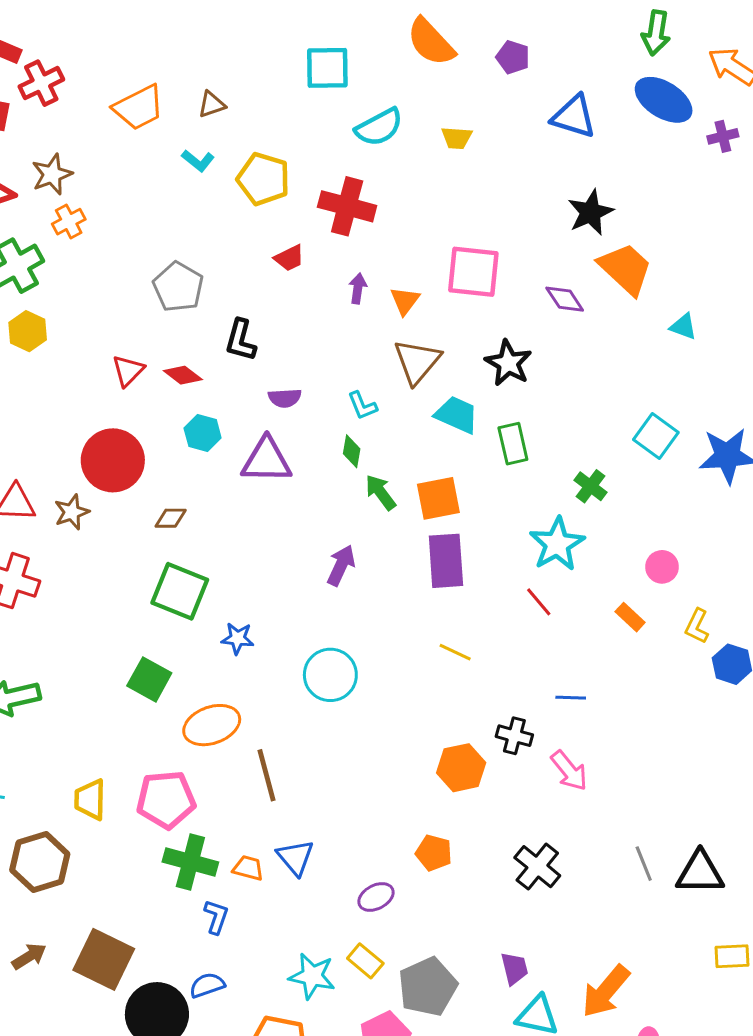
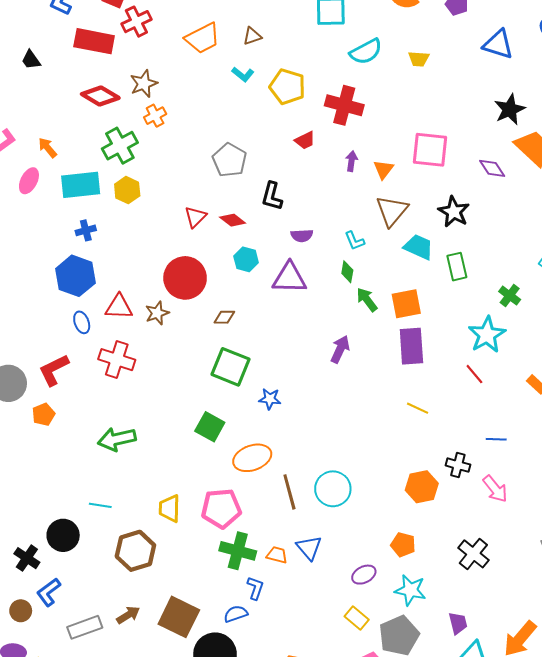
cyan circle: (330, 675) -> (333, 489), moved
cyan star: (312, 976) -> (410, 590), moved
blue semicircle: (207, 985) -> (236, 614), moved

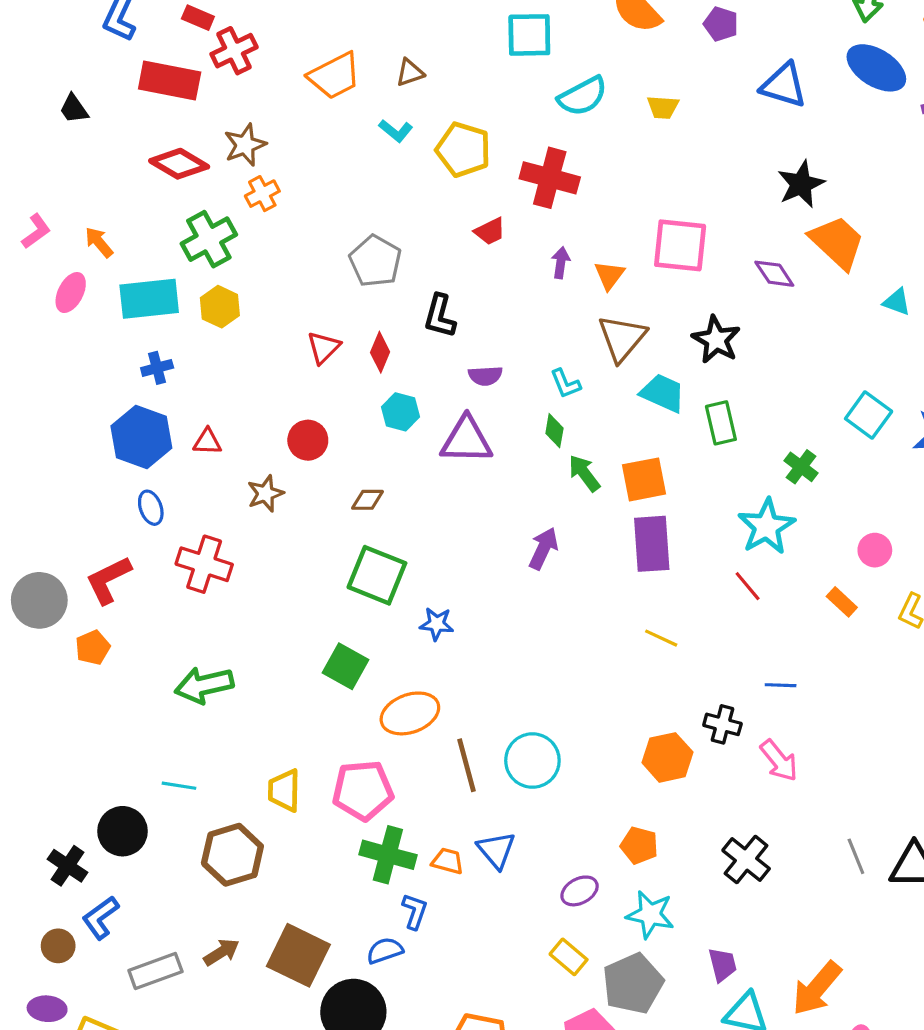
red diamond: (233, 220) -> (380, 352), turned 75
red circle: (185, 278) -> (308, 440), size x0.6
red triangle: (119, 307) -> (207, 442), moved, size x0.7

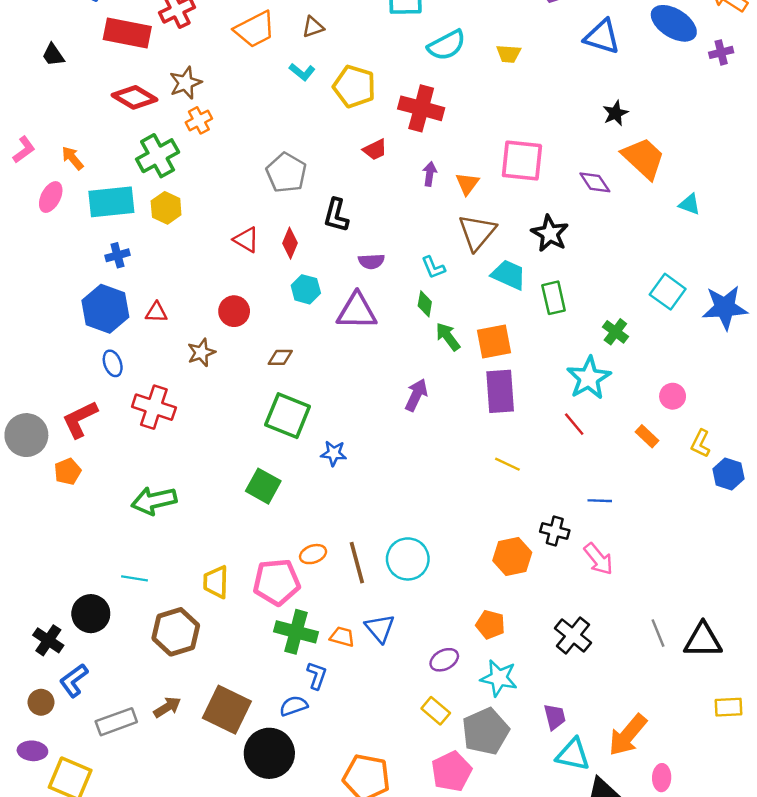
black star: (801, 184) -> (615, 113), size x0.7
red triangle: (324, 347) -> (246, 240), turned -44
orange ellipse: (410, 713) -> (313, 554), moved, size x0.6

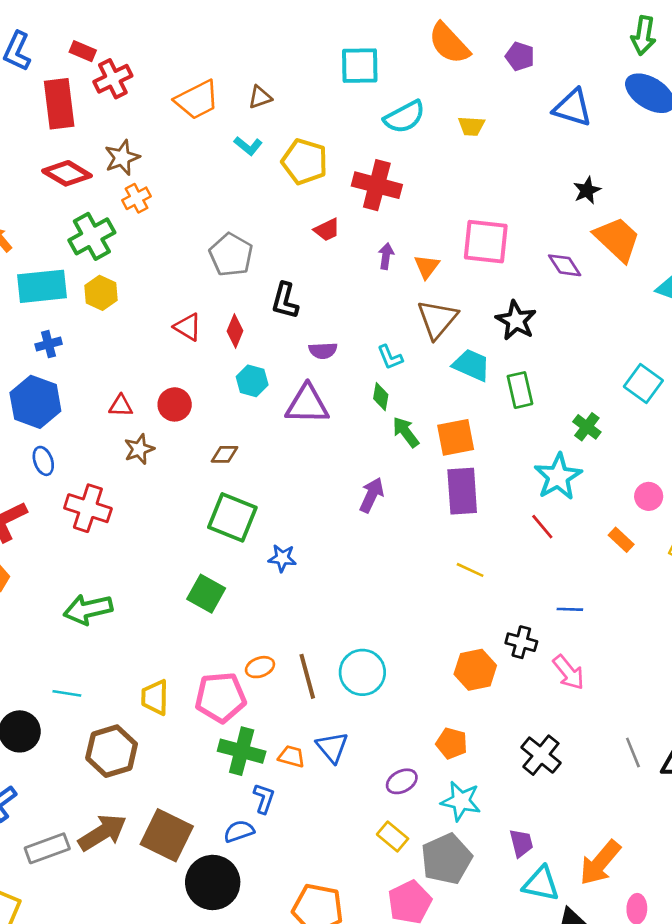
red rectangle: (127, 33) -> (59, 104), turned 72
red triangle: (156, 312) -> (121, 406), moved
brown arrow: (167, 707) -> (102, 833), size x1.6

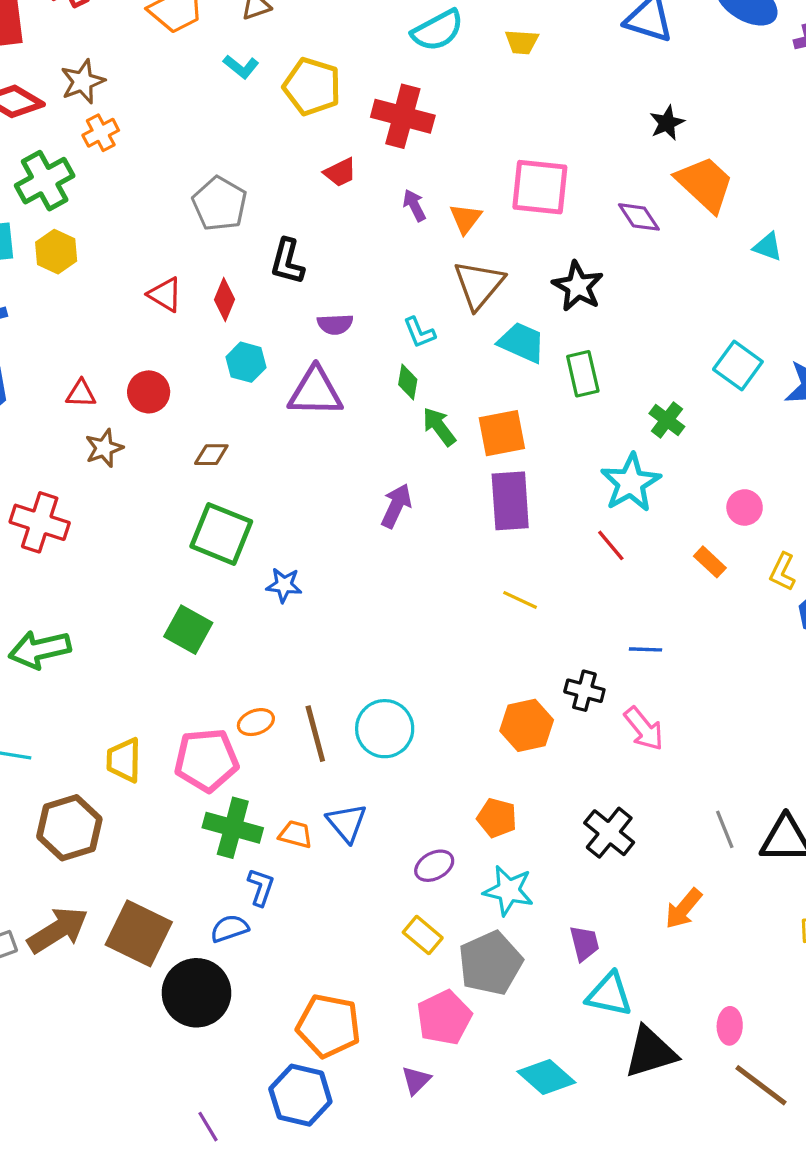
purple arrow: (386, 256) -> (414, 205), turned -35
orange arrow: (600, 863) -> (683, 909), moved, size x0.7

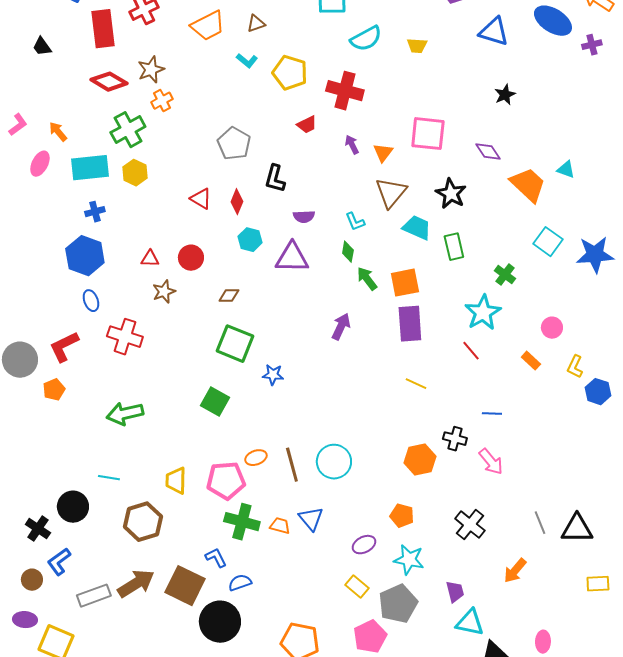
orange trapezoid: (705, 184) -> (528, 185), moved
blue L-shape: (261, 887) -> (216, 558), moved, turned -45

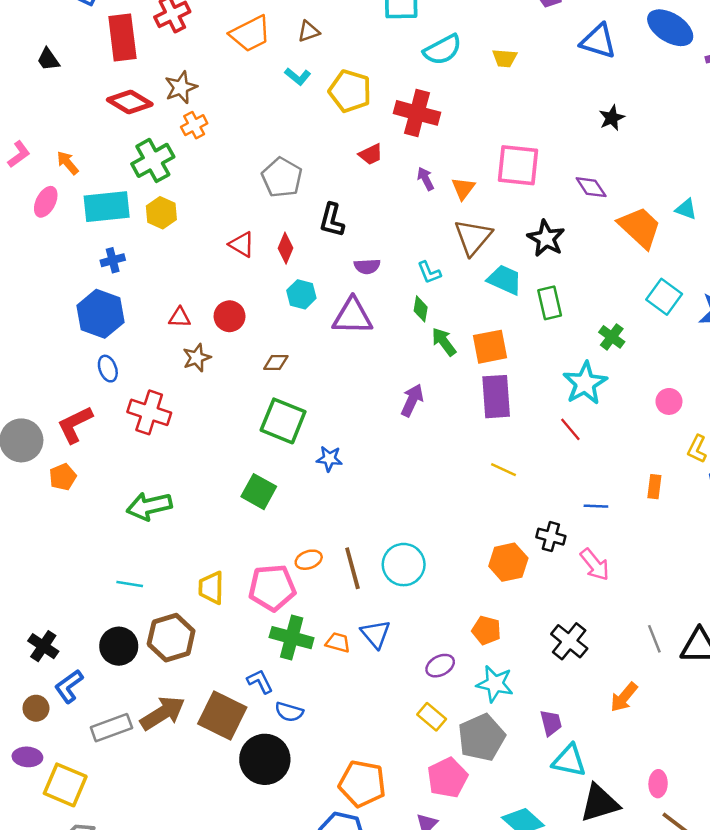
orange rectangle: (531, 361) -> (654, 487), moved, turned 54
black circle: (73, 507) -> (119, 646), moved
blue semicircle: (240, 583) -> (289, 712), turned -145

